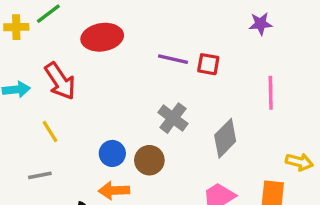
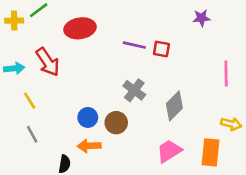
pink line: (271, 93) -> (226, 74), moved
yellow line: (50, 132) -> (30, 101), moved
gray line: (40, 175) -> (32, 134), turned 72

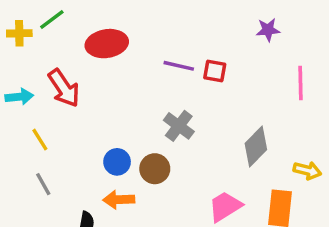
pink line: (226, 74) -> (301, 83), moved
gray diamond: (174, 106) -> (256, 146), moved

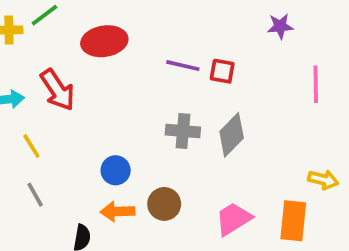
gray cross: (179, 126) -> (183, 131), turned -32
gray diamond: (256, 146) -> (232, 135), moved
brown circle: (155, 169) -> (164, 204), moved

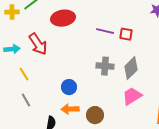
brown circle: (164, 204) -> (95, 115), moved
pink trapezoid: (233, 219) -> (132, 96), moved

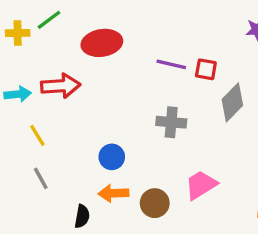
red arrow: (38, 44) -> (61, 86), turned -60
gray diamond: (131, 68) -> (232, 102), moved
pink trapezoid: (132, 96) -> (201, 185), moved

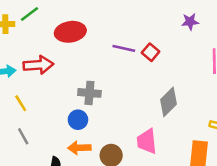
red square: (206, 69) -> (151, 52), turned 30
gray diamond: (232, 102) -> (168, 102), moved
gray cross: (171, 122) -> (89, 93), moved
pink trapezoid: (201, 185) -> (147, 141), turned -64

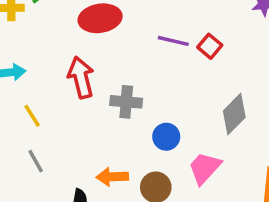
red arrow: (38, 65) -> (81, 77), moved, turned -100
blue circle: (78, 120) -> (166, 137), moved
pink trapezoid: (147, 141) -> (205, 168), turned 48

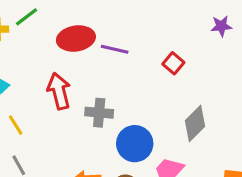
purple line: (173, 41) -> (115, 49), moved
blue circle: (166, 137) -> (135, 144), size x1.5

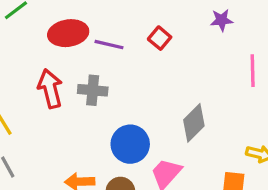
red square: (173, 63) -> (160, 38), moved
gray cross: (99, 113) -> (93, 90), moved

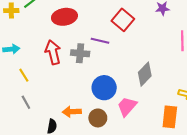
red square: (160, 38) -> (123, 20), size x1.5
purple line: (109, 45) -> (100, 41), moved

